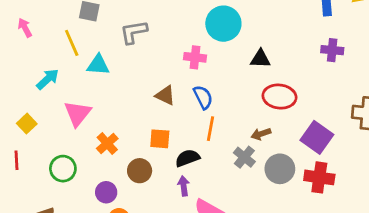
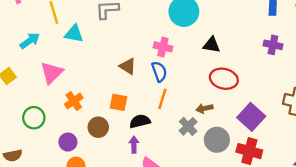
pink cross: (195, 57) -> (163, 47), moved

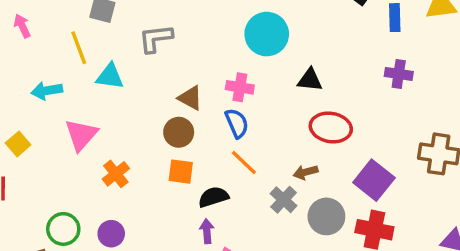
cyan arrow: (30, 41) -> (47, 91), turned -150
brown triangle: (128, 66) -> (190, 98), moved
orange line: (162, 99) -> (244, 162), turned -60
green circle: (34, 118) -> (63, 229), moved
brown circle: (98, 127) -> (179, 132), moved

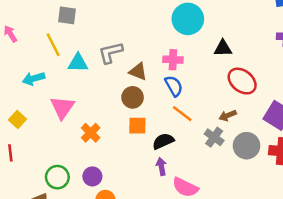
gray L-shape: (156, 38) -> (111, 53), moved
red ellipse: (331, 128) -> (242, 81), turned 36

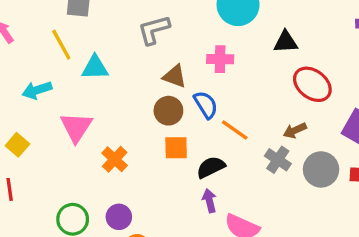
gray L-shape: (111, 53) -> (154, 30), moved
blue semicircle: (174, 86) -> (206, 105), moved

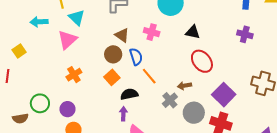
cyan triangle: (95, 68) -> (77, 18), turned 30
pink triangle: (76, 127) -> (67, 40), moved
orange square: (176, 148) -> (112, 77), turned 35

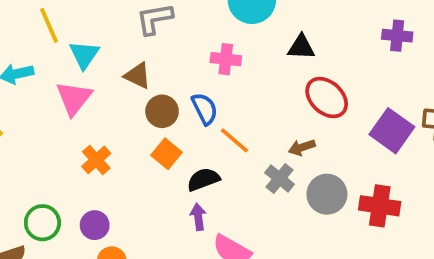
cyan triangle: (77, 18) -> (84, 55), turned 30
brown triangle: (122, 35) -> (138, 76), moved
purple square: (224, 95) -> (392, 131), moved

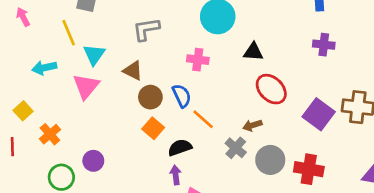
orange cross: (96, 160) -> (50, 134), moved
purple circle: (95, 225) -> (93, 161), moved

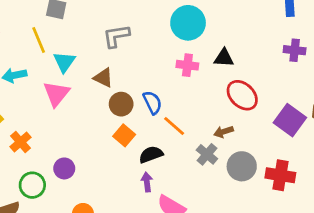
pink cross: (198, 60) -> (187, 65), moved

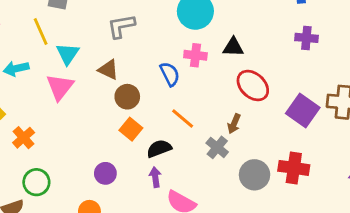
blue semicircle: (152, 103) -> (170, 74), moved
brown arrow: (224, 132) -> (234, 124), turned -48
gray circle: (242, 166) -> (255, 175), moved
purple circle: (64, 168) -> (105, 173), moved

